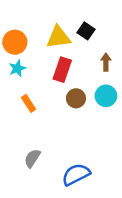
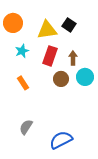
orange circle: (15, 42) -> (13, 23), moved
brown arrow: (106, 62) -> (73, 58), moved
cyan star: (17, 68) -> (22, 51), moved

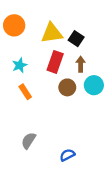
black square: (69, 25) -> (76, 39), moved
cyan star: (22, 51) -> (20, 65), moved
blue semicircle: (61, 140) -> (67, 155), size x0.6

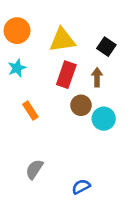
black square: (76, 39) -> (106, 47), moved
cyan star: (20, 65) -> (17, 68), moved
cyan circle: (94, 85) -> (104, 119), moved

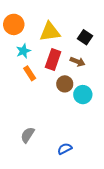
cyan star: (17, 68) -> (23, 51), moved
brown arrow: (97, 77) -> (77, 62), turned 112
orange rectangle: (30, 111) -> (30, 73), moved

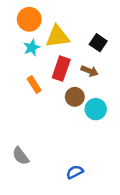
orange circle: (14, 24) -> (29, 19), moved
cyan star: (23, 51) -> (32, 48), moved
gray semicircle: (28, 135) -> (21, 156), moved, turned -70

